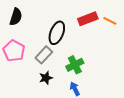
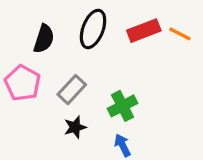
black semicircle: (16, 17) -> (44, 39), moved
black ellipse: (57, 33) -> (93, 29), moved

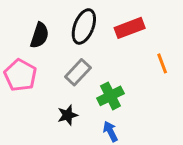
orange line: (180, 34) -> (162, 63), moved, turned 42
gray rectangle: (72, 90) -> (78, 72), moved

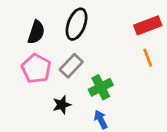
red rectangle: (130, 28) -> (148, 25), moved
pink pentagon: (20, 75) -> (36, 68), moved

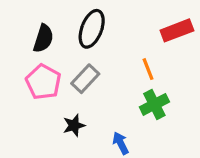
orange line: (148, 58) -> (148, 69), moved
green cross: (101, 87) -> (154, 104), moved

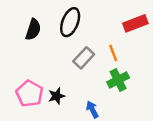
gray rectangle: (85, 79) -> (84, 58), moved
pink pentagon: (43, 82) -> (30, 94), moved

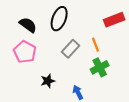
black semicircle: (33, 30) -> (28, 25), turned -72
pink pentagon: (30, 94) -> (25, 52), moved

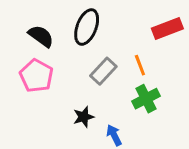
black star: (48, 81) -> (84, 117), moved

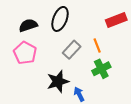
black semicircle: (41, 36) -> (28, 25), turned -54
black star: (84, 117) -> (58, 82), size x1.5

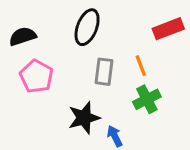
black semicircle: (28, 25) -> (23, 36), moved
gray rectangle: (72, 50) -> (104, 72), turned -36

